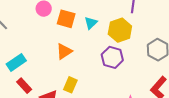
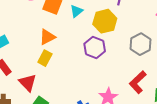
yellow rectangle: (70, 85) -> (45, 58), moved

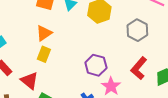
purple hexagon: (95, 48) -> (96, 65), moved

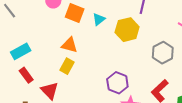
orange triangle: (44, 33) -> (69, 45), turned 42

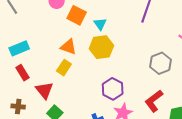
cyan triangle: (99, 19) -> (100, 24), turned -32
yellow hexagon: (127, 30) -> (101, 47), moved

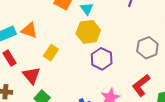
orange triangle: (68, 47) -> (29, 30), moved
purple hexagon: (113, 89) -> (102, 59), moved

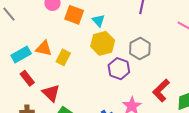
gray hexagon: (147, 48) -> (140, 49), moved
yellow rectangle: (51, 53) -> (63, 57), moved

